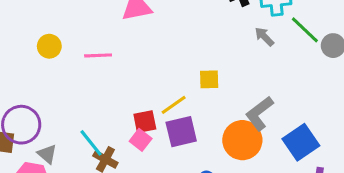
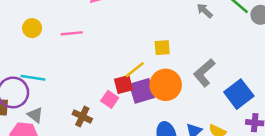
red square: (145, 122) -> (123, 85), moved
orange circle: (242, 140) -> (166, 85), moved
cyan line: (91, 143) -> (33, 78), moved, turned -40

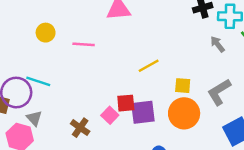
yellow square: (162, 48) -> (183, 86), moved
yellow line: (135, 70) -> (149, 66), moved
gray L-shape: (204, 73) -> (219, 92), moved
orange circle: (166, 85) -> (184, 113), moved

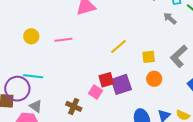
orange circle: (184, 113) -> (154, 79), size x0.6

